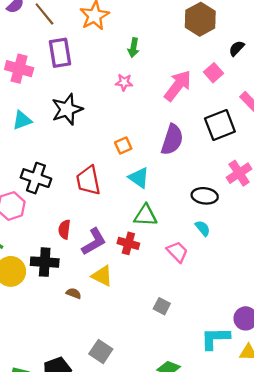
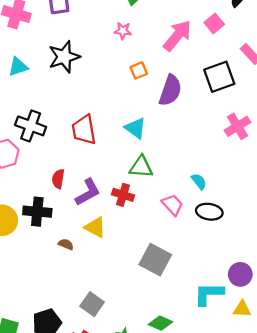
orange square: (123, 146) -> (139, 70), moved
black ellipse: (205, 196) -> (209, 212), moved
gray square: (162, 306) -> (155, 260), size x1.8

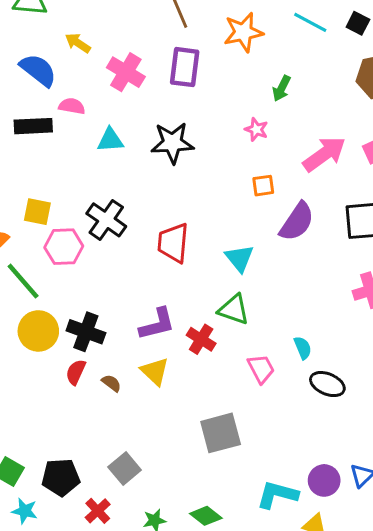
red semicircle: (58, 179) -> (76, 372), moved
black ellipse: (209, 212) -> (327, 384), moved
gray square: (155, 260) -> (221, 433), turned 32

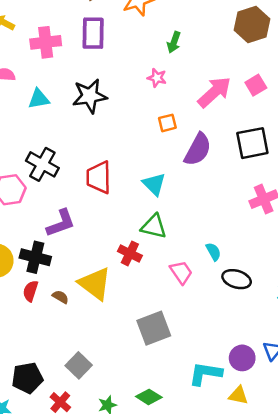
pink cross: (126, 72) -> (46, 42), turned -32
purple L-shape: (157, 324) -> (61, 223), moved
yellow triangle: (155, 371) -> (95, 284), size x1.4

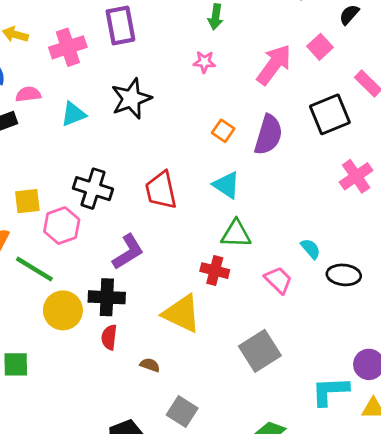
orange square: (167, 123) -> (223, 131), moved, turned -30
brown semicircle: (61, 297) -> (150, 365), moved

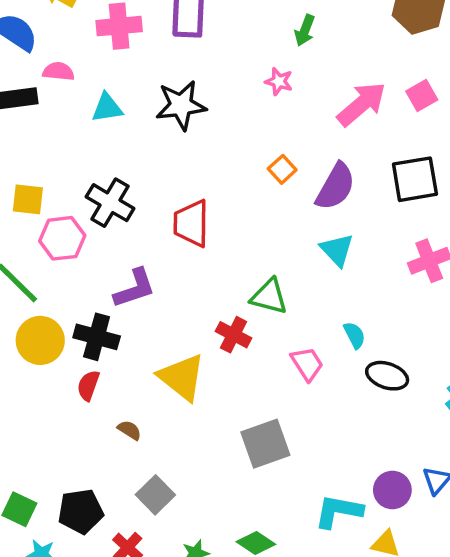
cyan triangle: (226, 185) -> (337, 250), moved

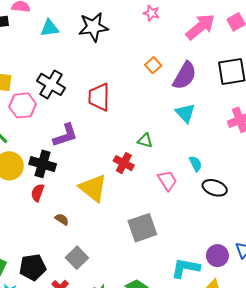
green triangle: (269, 297) -> (145, 141), size x0.7

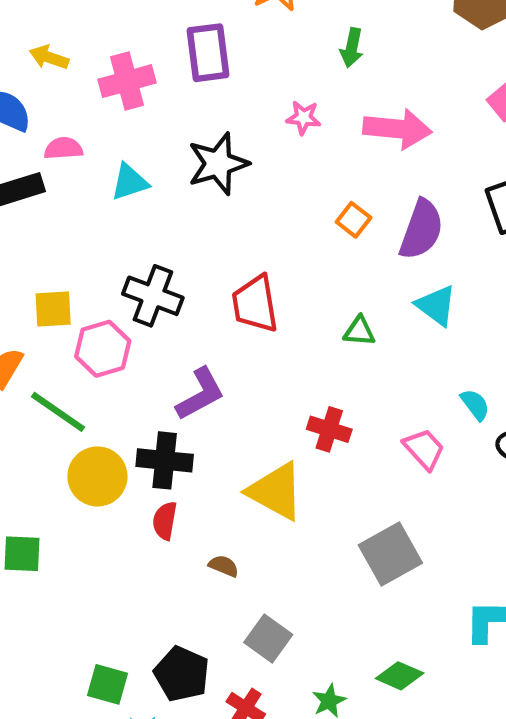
pink star: (151, 13) -> (303, 118), moved
pink arrow: (200, 27) -> (397, 129), moved, turned 56
green triangle: (145, 141) -> (359, 331), moved
black pentagon: (33, 267) -> (182, 674), turned -30

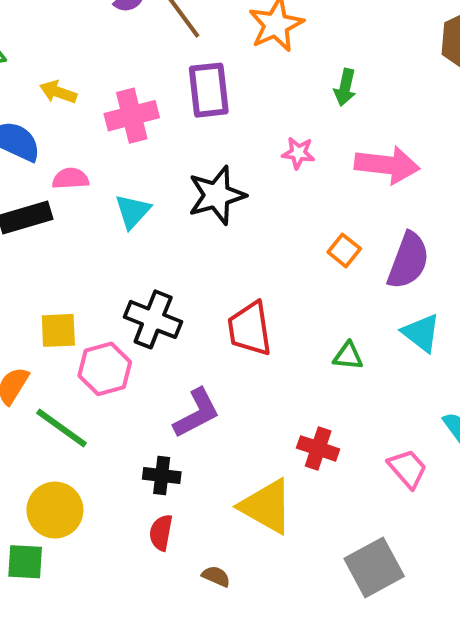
cyan triangle: (130, 182) -> (133, 211), turned -30
black cross: (165, 460) -> (162, 475), size x0.7
yellow circle: (97, 476) -> (55, 510), moved

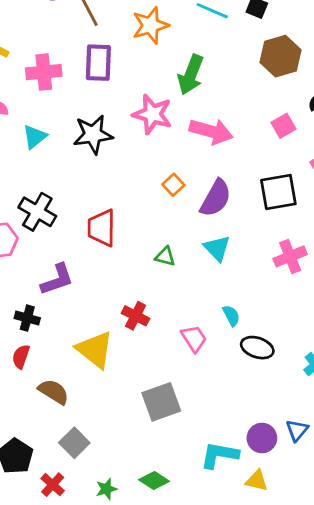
green arrow: (345, 87) -> (191, 75), size x1.6
pink star: (298, 153) -> (152, 114), size x1.8
brown semicircle: (216, 576) -> (54, 392), size x1.6

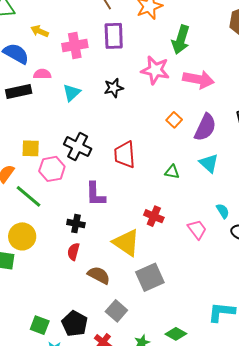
black star: (93, 134) -> (114, 88), size x0.7
purple L-shape: (57, 280) -> (95, 194), turned 112
gray square: (161, 402) -> (150, 277), moved

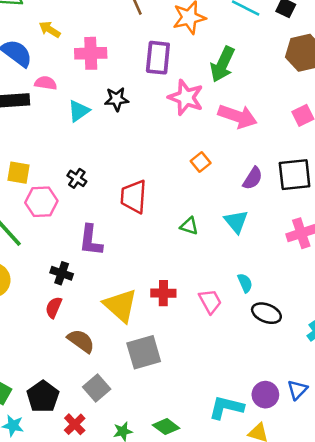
purple rectangle: (114, 36) -> (158, 58), moved
black star: (114, 88) -> (117, 99), moved
purple semicircle: (205, 127) -> (253, 178), moved, size x0.7
black cross: (78, 147) -> (77, 178), size x0.6
red cross: (154, 216) -> (163, 293), moved, turned -30

